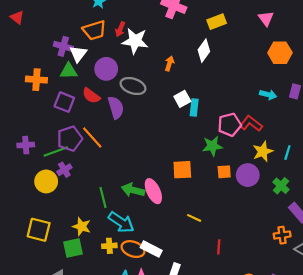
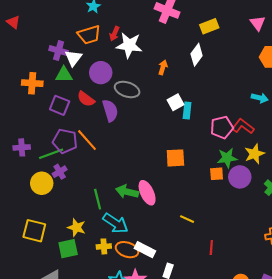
purple pentagon: (70, 139) -> (65, 141), turned 30
green star: (212, 146) -> (227, 158), moved
orange square: (182, 170) -> (175, 158), moved

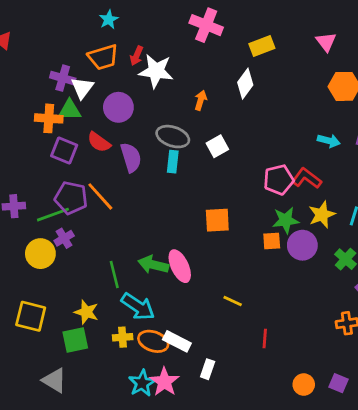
orange cross: (32, 83) -> (49, 118), moved
gray ellipse: (127, 90) -> (173, 137), moved
cyan rectangle: (187, 111) -> (173, 162), moved

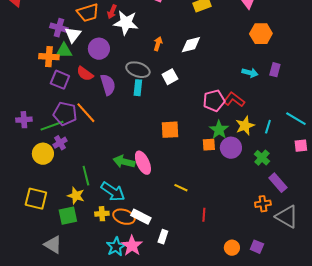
white diamond: (245, 84) -> (191, 45), moved, turned 40
green star: (286, 220) -> (219, 130), turned -30
green line: (114, 274) -> (86, 176), moved

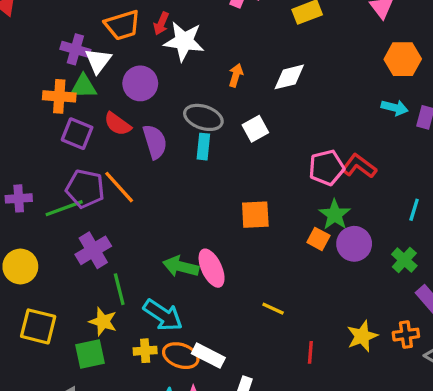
cyan arrow: (250, 73) -> (395, 108), moved
yellow star: (245, 126) -> (362, 336), moved
purple cross: (60, 143) -> (93, 250), moved, size x1.5
orange square: (209, 145) -> (318, 239), turned 32
yellow circle: (43, 154) -> (20, 266), moved

